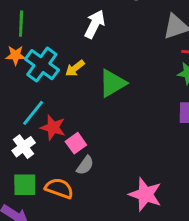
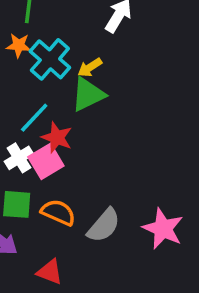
green triangle: (112, 83) -> (88, 94), moved
pink square: (76, 143) -> (46, 161), moved, size x1.4
gray semicircle: (85, 165) -> (104, 225), moved, size x1.5

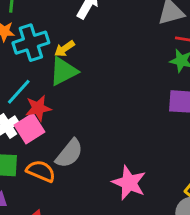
cyan cross: (50, 59) -> (31, 43), turned 32
red star: (57, 137) -> (38, 108), turned -30
gray semicircle: (104, 225) -> (69, 153), moved

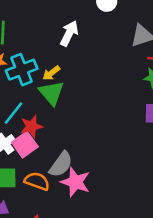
green triangle: (63, 71) -> (52, 93), turned -40
pink star: (129, 183) -> (75, 182), moved

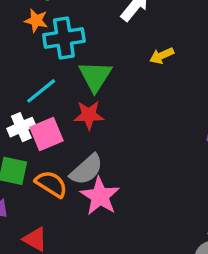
yellow arrow: (51, 73) -> (162, 56), moved
red star: (31, 126) -> (89, 115), moved

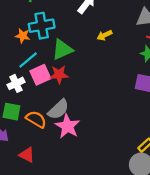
orange star: (36, 21) -> (23, 36), moved
green triangle: (95, 76) -> (62, 50), turned 35
pink square: (46, 134) -> (40, 75), moved

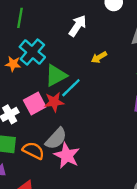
cyan cross: (42, 26) -> (32, 52), turned -35
cyan line: (28, 60) -> (71, 88), moved

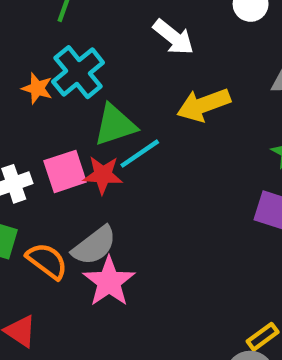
white arrow: (78, 26) -> (173, 37), turned 85
yellow arrow: (99, 57) -> (204, 105), size x1.6

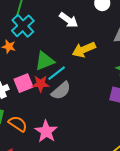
cyan cross: (78, 72) -> (23, 26), moved
gray semicircle: (94, 246) -> (61, 91), moved

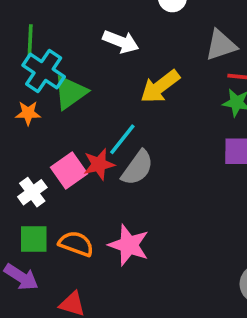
green triangle: (45, 61) -> (70, 92), moved

